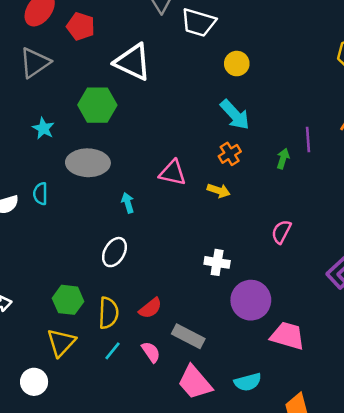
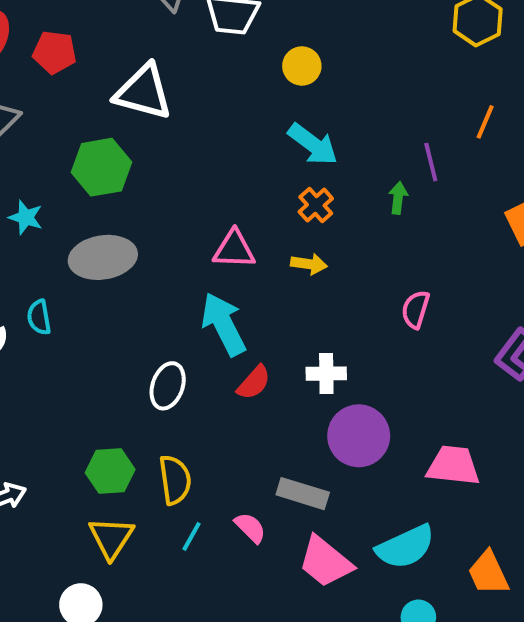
cyan arrow: (128, 203) -> (224, 324), moved, size x2.0
purple circle: (251, 300) -> (359, 436), moved
red semicircle: (150, 308) -> (254, 383), moved
cyan semicircle: (248, 382) -> (406, 547), size x1.4

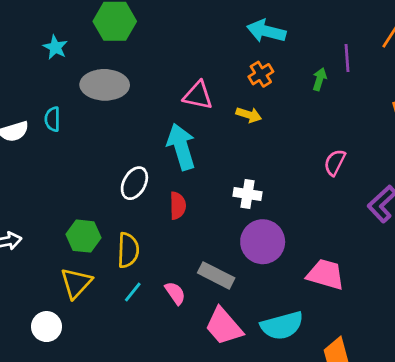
cyan arrow: (313, 144) -> (266, 31), turned 147
pink semicircle: (416, 309) -> (335, 162), moved
red semicircle: (254, 383) -> (178, 206), moved, turned -52

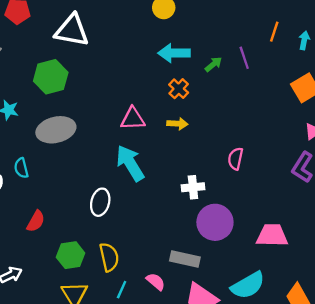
green arrow: (320, 79) -> (213, 64), moved, turned 48
pink semicircle: (335, 162) -> (235, 159), moved
red semicircle: (178, 206) -> (36, 221), moved, turned 45

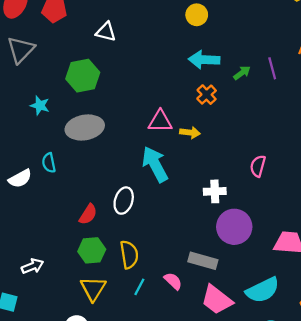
white triangle: (72, 31) -> (106, 32), size x0.6
yellow arrow: (177, 124) -> (190, 132), moved
red semicircle: (36, 221) -> (88, 214), moved

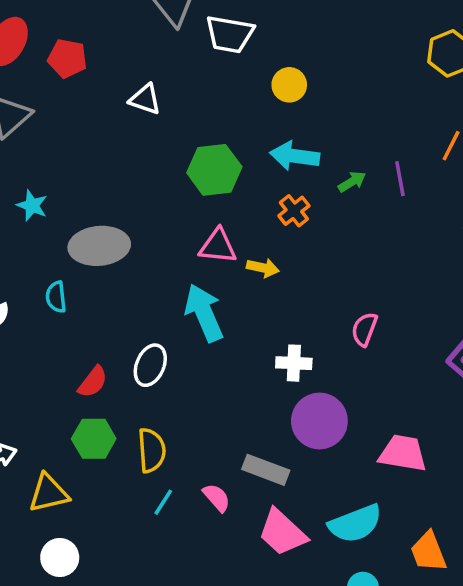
green hexagon: (83, 76) -> (214, 170), moved
cyan semicircle: (49, 163) -> (56, 297), moved
yellow triangle: (93, 289) -> (49, 493), moved, turned 40

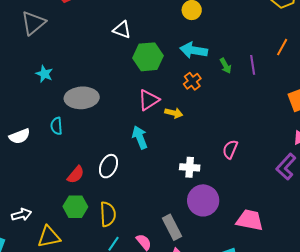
white triangle: (145, 99) -> (122, 30), moved
green arrow: (352, 182) -> (226, 66), turned 91
pink triangle: (218, 246) -> (149, 100), turned -40
cyan arrow: (204, 313) -> (140, 137), size x0.7
gray rectangle: (266, 470) -> (172, 227), turned 40

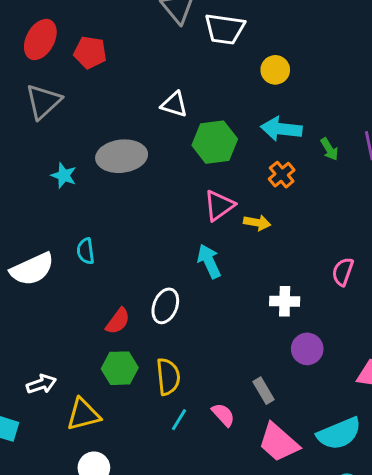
gray ellipse: (82, 98) -> (122, 156), moved
white semicircle: (20, 136) -> (32, 269), size x1.4
purple circle: (203, 200) -> (307, 349), size x0.7
gray rectangle: (172, 227) -> (264, 391), size x0.7

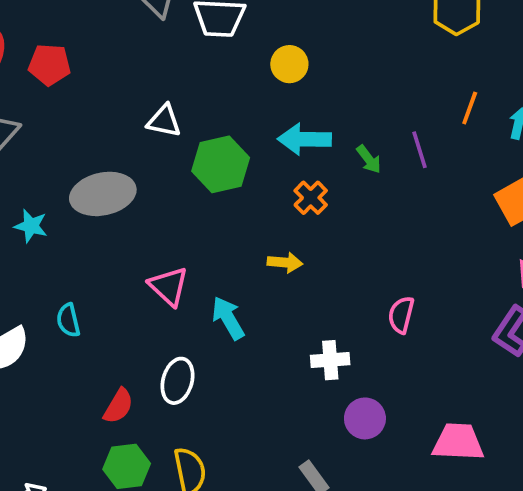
pink triangle: (219, 206) -> (169, 286), moved, turned -36

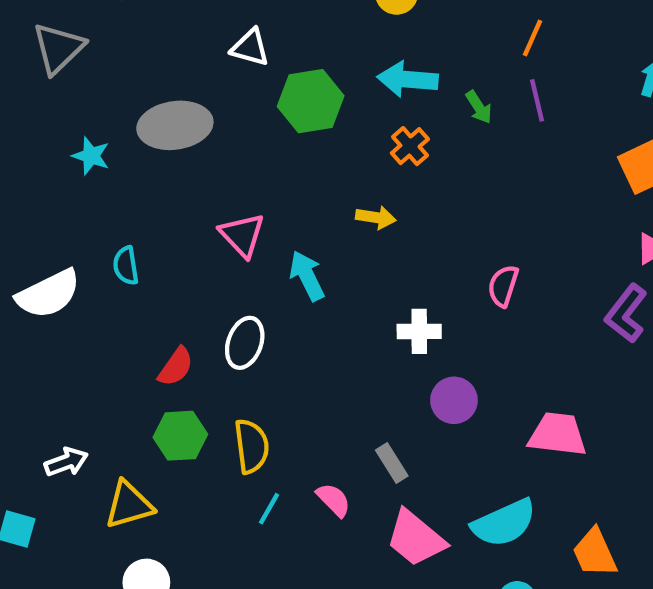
orange line: (470, 108) -> (532, 38), moved

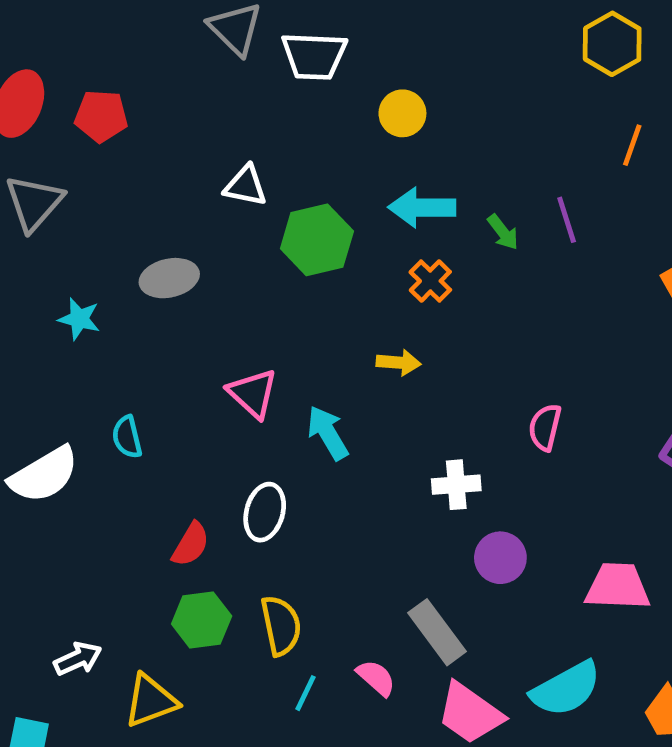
orange line: (532, 38) -> (632, 145), moved
gray ellipse: (175, 125) -> (169, 278), size x0.7
gray rectangle: (392, 463) -> (437, 632), size x1.5

